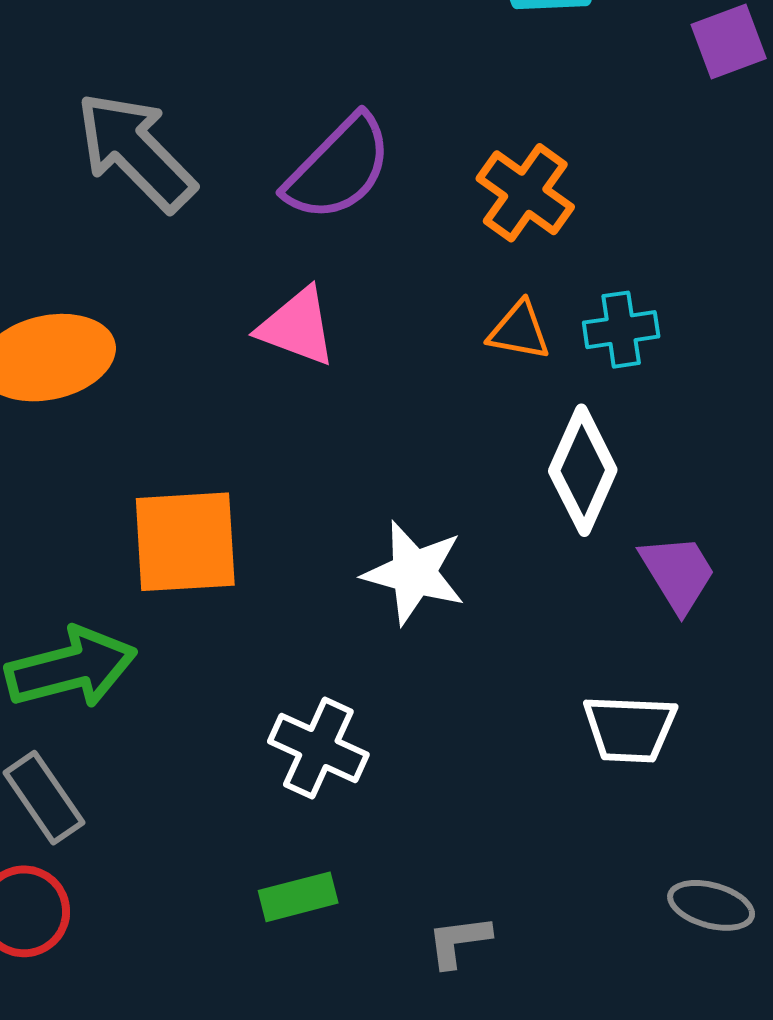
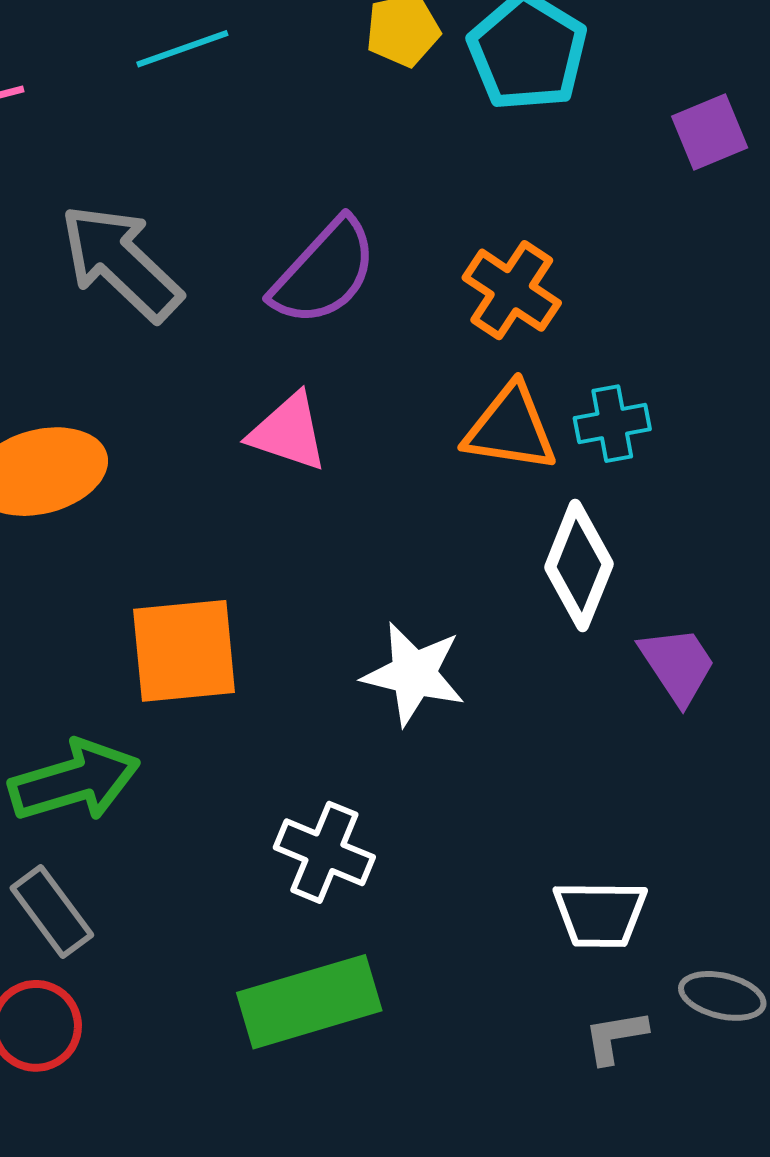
orange triangle: (519, 331) -> (510, 428), size x1.5
white trapezoid: (630, 729) -> (600, 914), moved
green rectangle: (298, 897) -> (309, 1002), size x1.8
gray L-shape: (459, 941) -> (615, 1037), moved

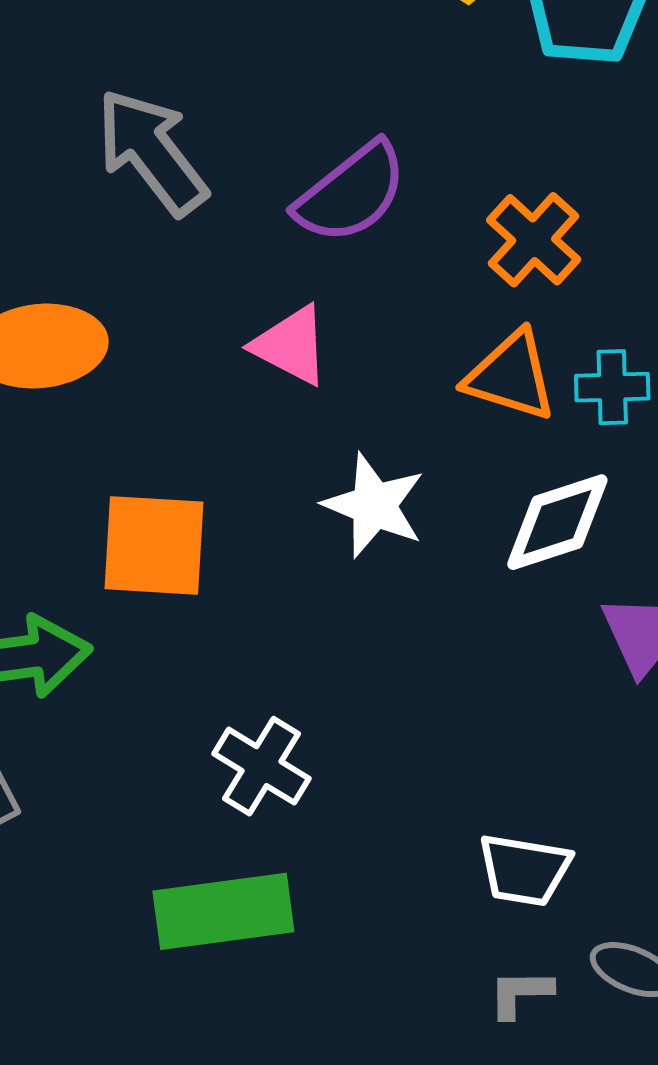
white diamond: (579, 566) -> (557, 522), turned 41
white star: (414, 674) -> (374, 505), moved

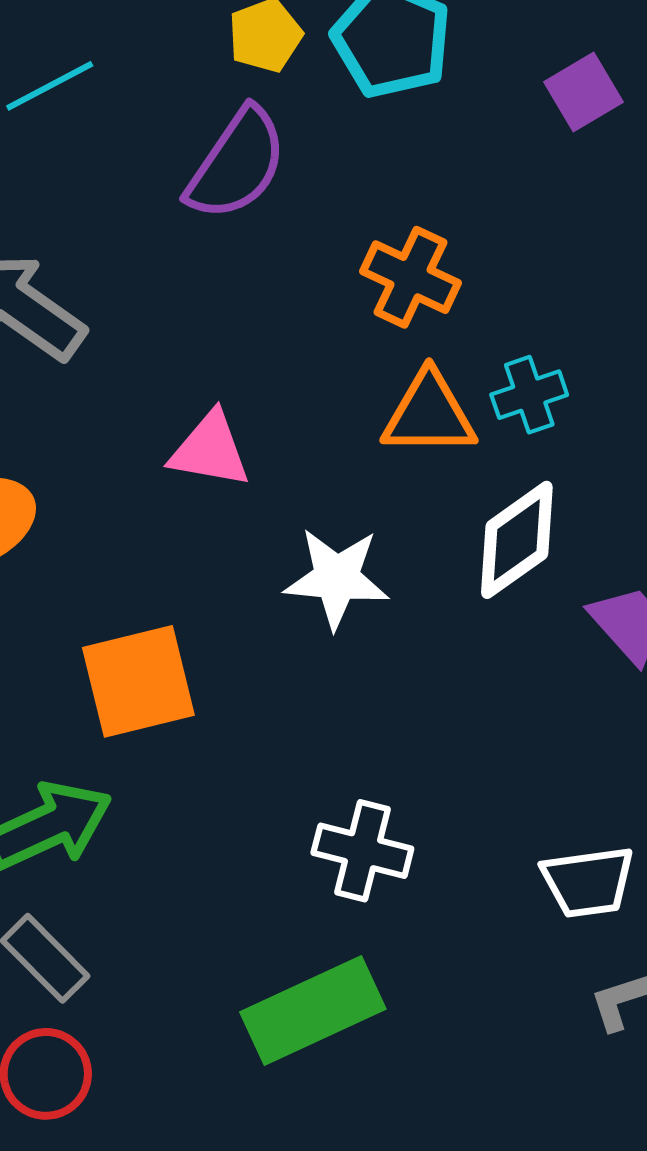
purple semicircle: (351, 193) -> (237, 164), moved
white cross: (262, 766) -> (362, 851), moved

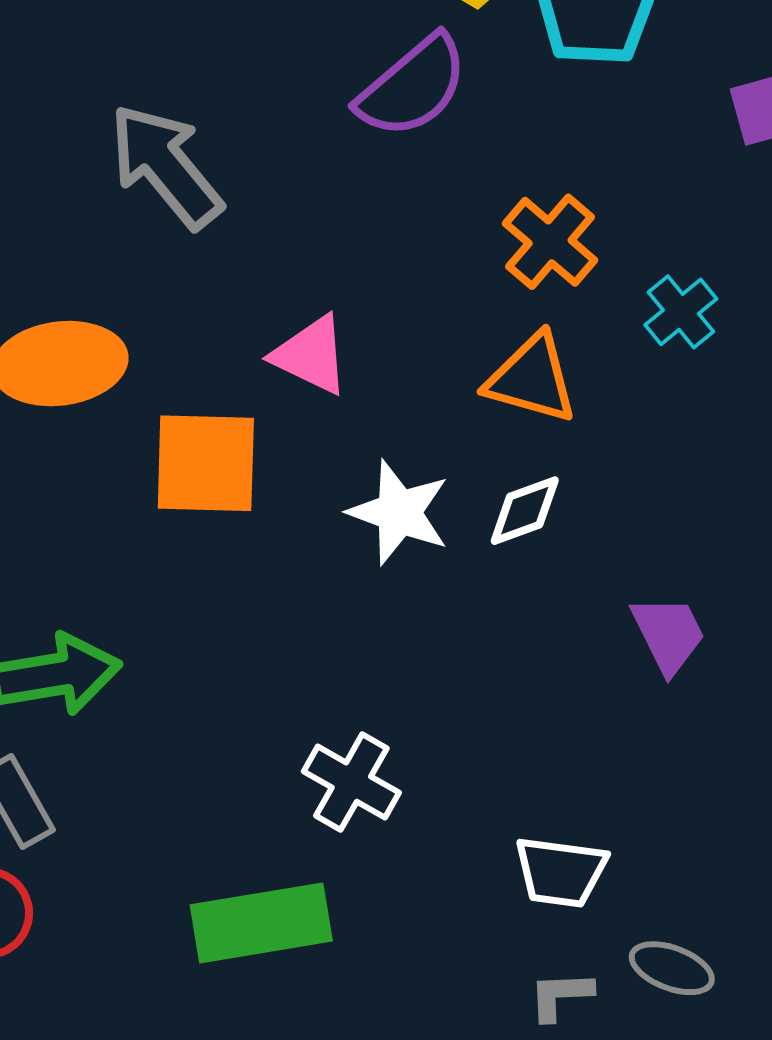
cyan cross: (529, 395) -> (681, 312), moved, turned -36
white diamond: (517, 540) -> (525, 511), moved, size x0.7
orange square: (138, 681) -> (206, 463), moved

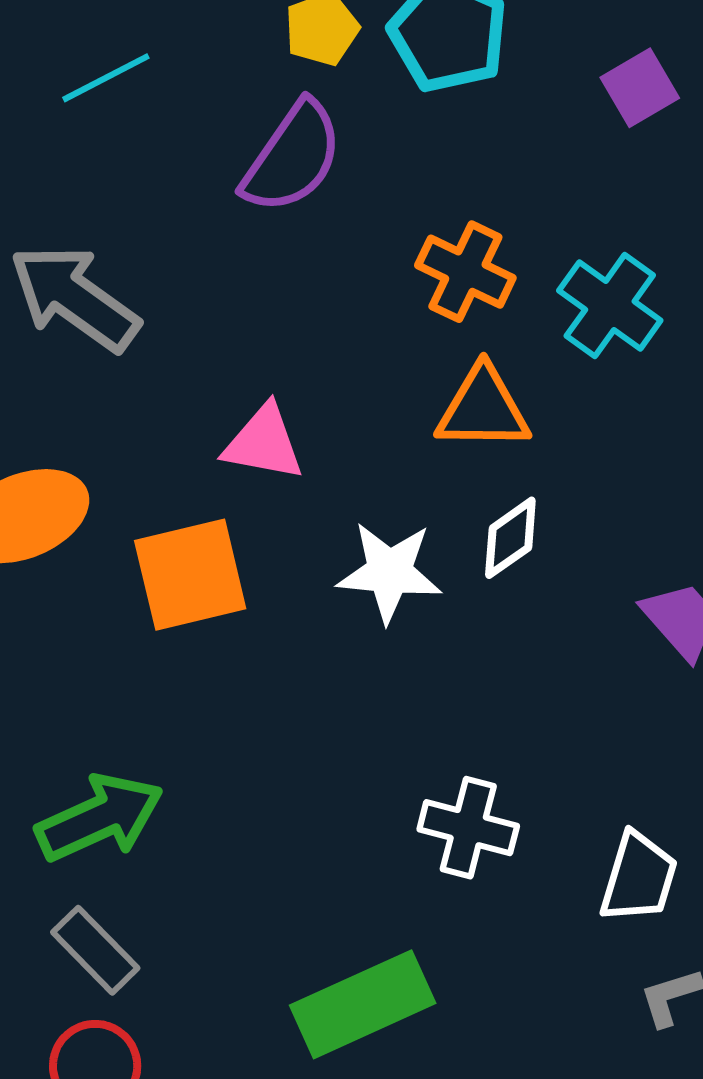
cyan cross: (681, 312) -> (610, 306), size x1.4
white cross: (351, 782) -> (468, 828), moved
white trapezoid: (561, 872) -> (639, 877), turned -66

